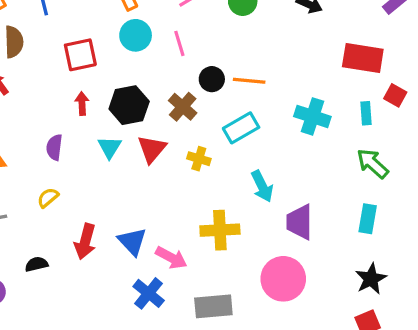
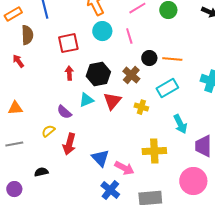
purple semicircle: (54, 147) -> (64, 112), moved, turned -56
cyan triangle: (110, 147) -> (86, 100), turned 35
red arrow: (85, 241) -> (69, 144), moved

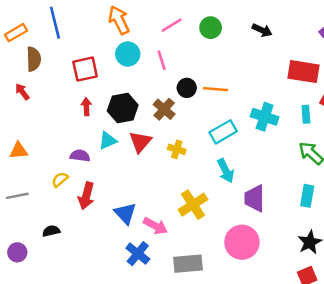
cyan rectangle: (167, 88) -> (223, 132), moved
purple semicircle: (64, 112) -> (80, 156), turned 147
yellow cross: (154, 151) -> (193, 205), turned -30

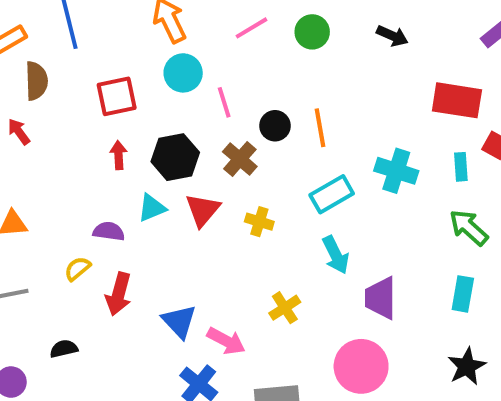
pink line: (162, 60) -> (224, 102), moved
orange line: (216, 89) -> (320, 128), turned 75
yellow cross: (193, 205) -> (285, 308), size x0.7

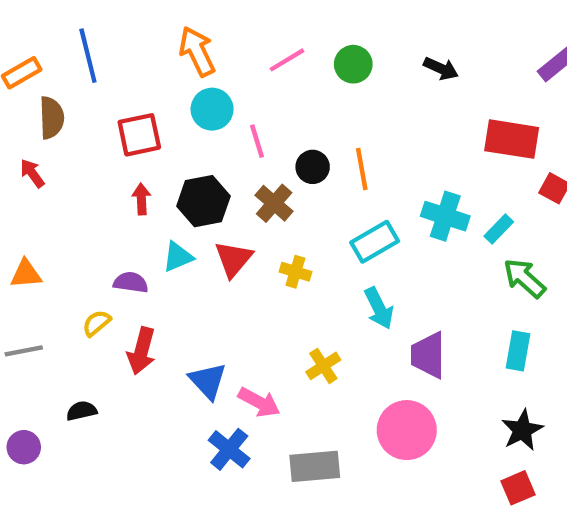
cyan rectangle: (461, 167) -> (499, 229), moved, turned 48

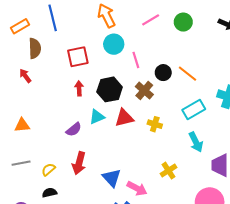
orange line: (362, 169) -> (187, 74), turned -42
red triangle: (233, 259) -> (124, 118), turned 36
purple semicircle: (131, 282) -> (74, 129), turned 133
yellow semicircle: (96, 323) -> (48, 169), moved

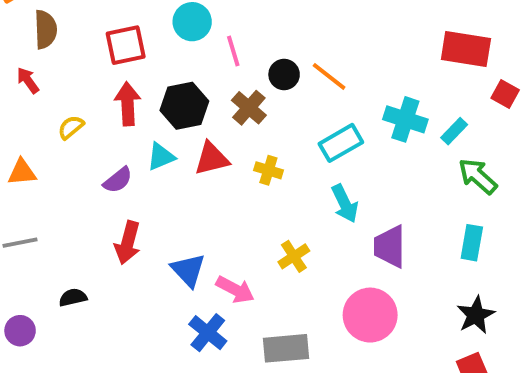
red arrow: (79, 88) -> (128, 104), size x1.5
yellow semicircle: (48, 169) -> (71, 127), moved

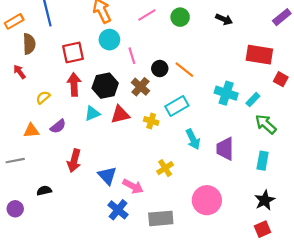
cyan rectangle: (341, 143) -> (177, 106), moved
orange triangle: (22, 172) -> (31, 131), moved
purple semicircle: (118, 180) -> (58, 126), moved
purple trapezoid: (390, 247) -> (225, 149), moved

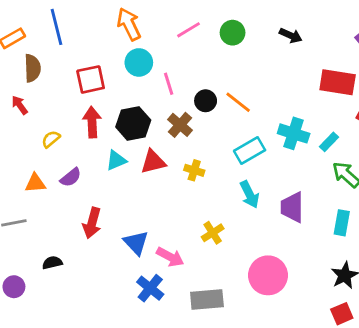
cyan rectangle: (177, 106) -> (250, 150), moved

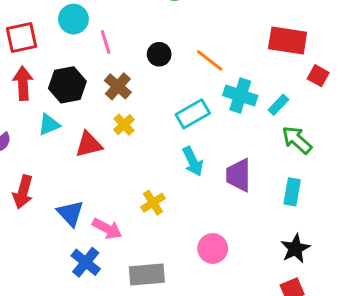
black circle: (206, 101) -> (159, 54), moved
orange line: (238, 102) -> (210, 60), moved
red triangle: (153, 162) -> (89, 144), moved
yellow cross: (194, 170) -> (124, 125), moved, turned 30
pink circle: (268, 275) -> (213, 249), size x0.7

